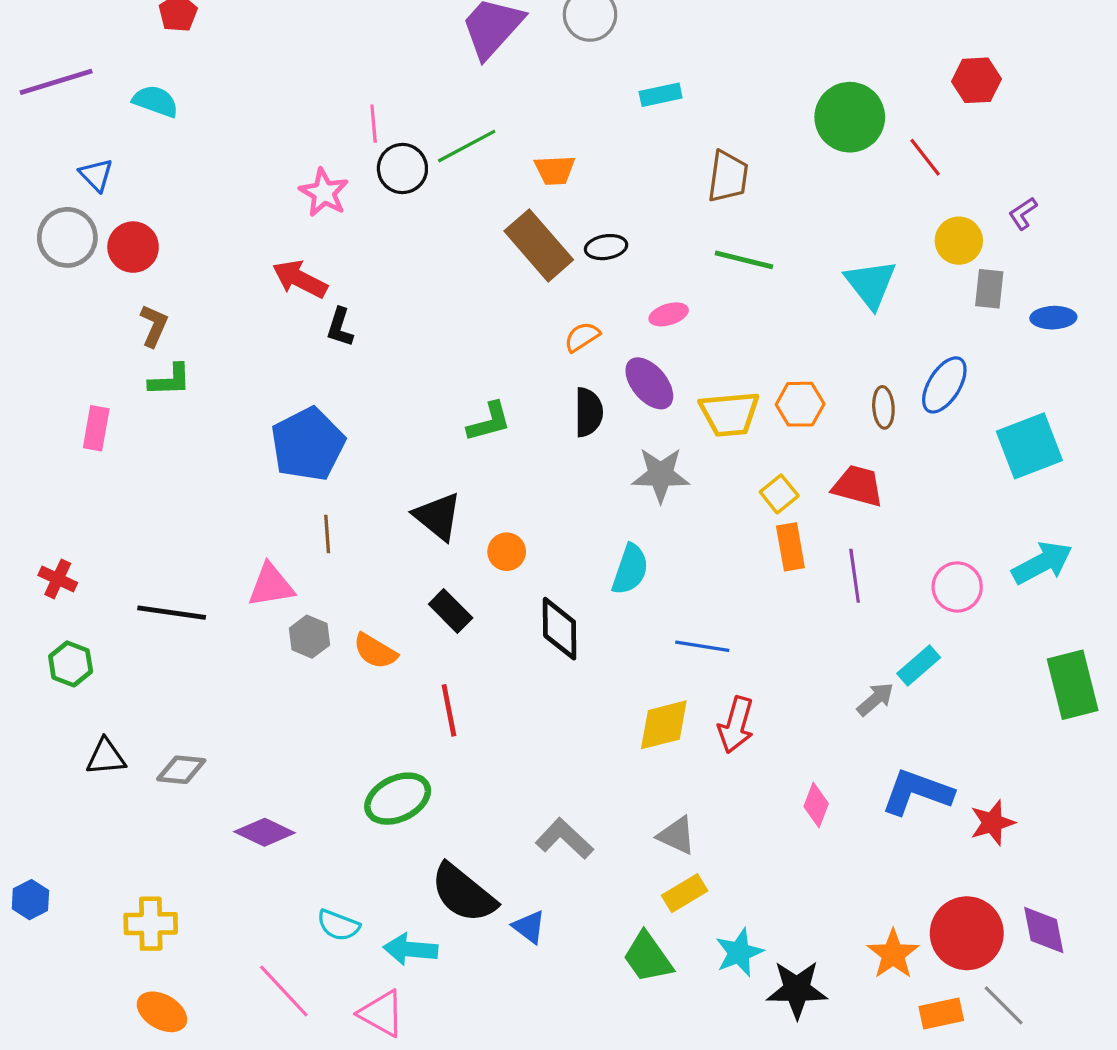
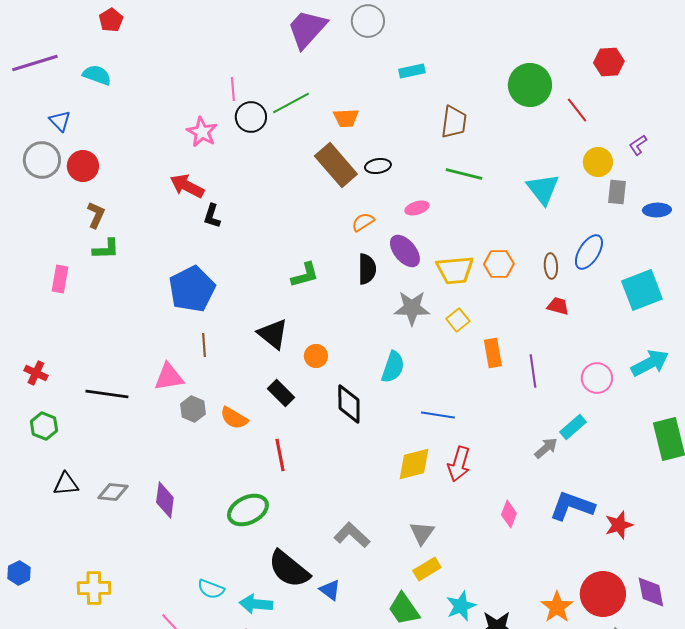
red trapezoid: (858, 486) -> (558, 306), moved, size x0.7
yellow square: (779, 494) -> (458, 320), moved
purple diamond: (265, 832) -> (165, 500), moved, turned 72
gray triangle: (677, 835) -> (422, 533), turned 40

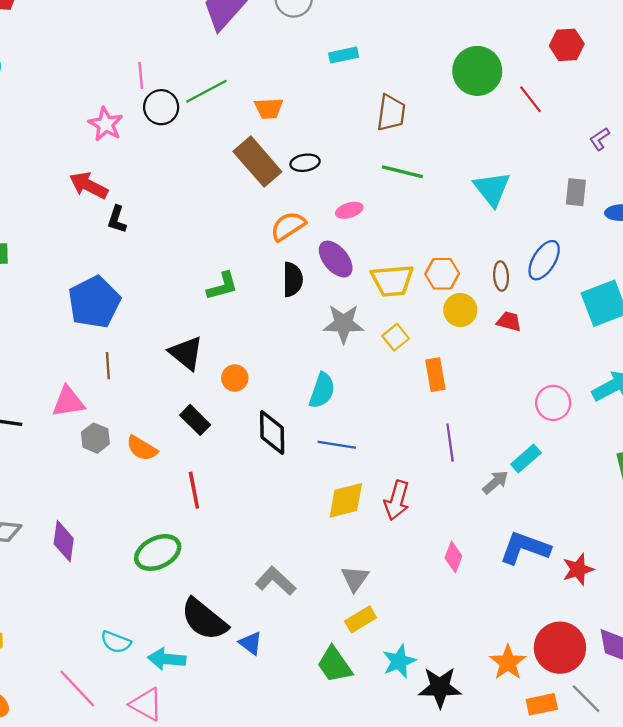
yellow circle: (598, 162) -> (460, 310), moved
orange semicircle: (363, 222) -> (288, 226), size x1.4
purple line: (533, 371) -> (450, 443), moved
blue line: (438, 415) -> (337, 445), moved

